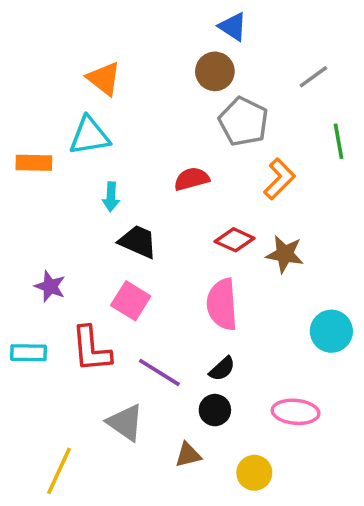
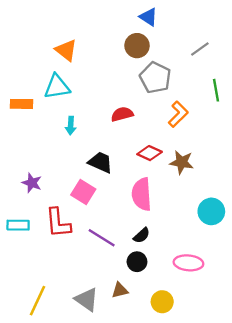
black trapezoid: (138, 242) -> (100, 162), moved
gray triangle: (125, 423) -> (87, 299), moved

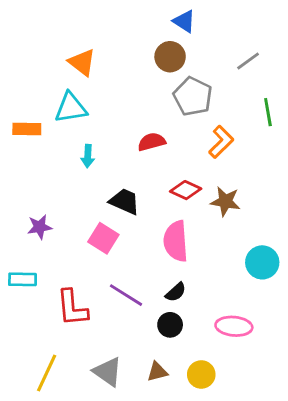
purple star: (32, 183) -> (40, 227), turned -30
red L-shape: (58, 223) -> (72, 308), moved
brown triangle: (120, 290) -> (157, 372), moved

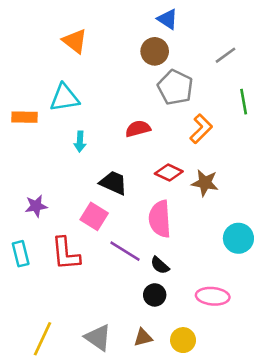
orange triangle: (82, 62) -> (75, 41), moved
cyan rectangle: (23, 279) -> (21, 254), turned 75
black semicircle: (176, 292) -> (160, 265), turned 84
purple line: (126, 295) -> (125, 251), moved
red L-shape: (72, 308) -> (66, 254), moved

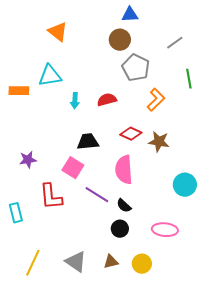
blue triangle: (168, 19) -> (130, 15), turned -36
cyan arrow: (80, 142) -> (75, 101), moved
black trapezoid: (113, 183) -> (88, 142), turned -30
cyan rectangle: (21, 254) -> (16, 213), moved

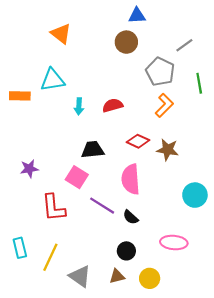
gray pentagon: (136, 68) -> (160, 72), moved
cyan rectangle: (16, 213) -> (20, 248), moved
black circle: (120, 229) -> (126, 251), moved
yellow line: (33, 263) -> (50, 257), moved

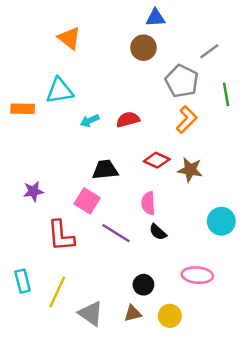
cyan arrow: (79, 106) -> (90, 121), turned 63
pink semicircle: (131, 179) -> (148, 203), size x0.7
black semicircle: (131, 217) -> (158, 232), moved

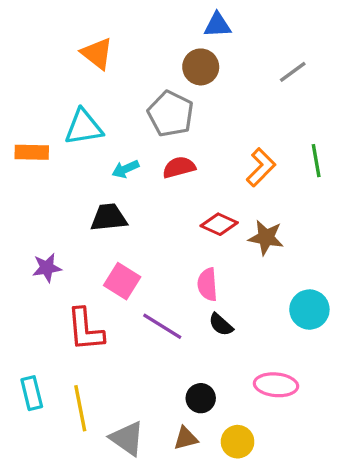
gray pentagon: (182, 81) -> (171, 114), moved
green line: (226, 94) -> (316, 161), moved
black trapezoid: (105, 170) -> (109, 217), moved
yellow line: (57, 292) -> (80, 408), turned -36

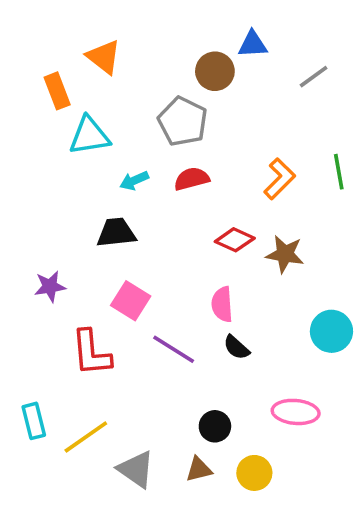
blue triangle: (217, 25) -> (253, 44), moved
orange rectangle: (32, 152) -> (57, 91), moved, turned 68
yellow line: (80, 408) -> (86, 437), turned 66

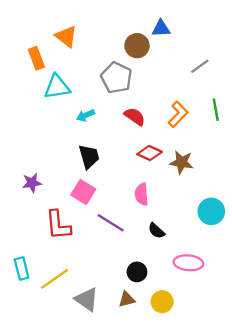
gray line: (314, 77) -> (200, 66), moved
red semicircle: (192, 179) -> (135, 117), moved, turned 50
black trapezoid: (116, 233) -> (89, 157), moved, turned 80
black semicircle: (236, 347) -> (156, 231), moved

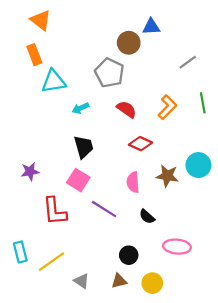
orange triangle: (66, 37) -> (41, 20), moved
brown star: (182, 162) -> (167, 176), moved
cyan circle: (211, 211) -> (198, 165), moved
gray triangle: (87, 299) -> (81, 281), size x0.7

